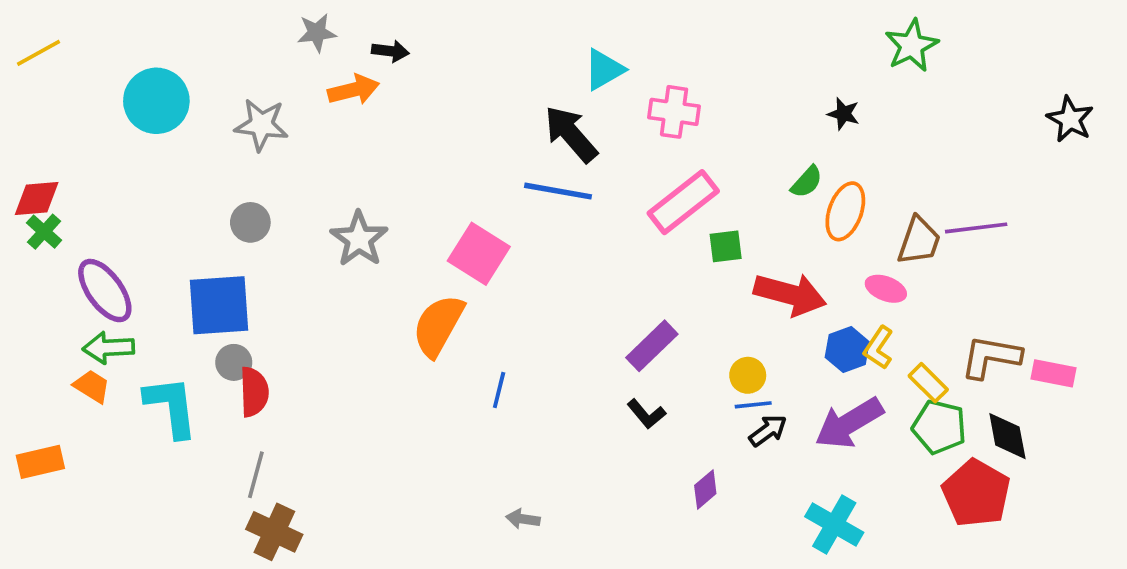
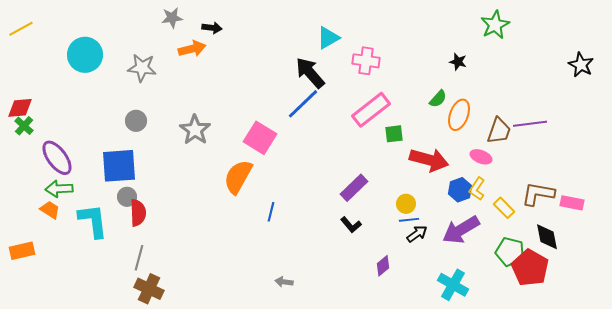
blue line: (558, 191) -> (303, 104), turned -54
green pentagon: (939, 427) -> (510, 252), moved

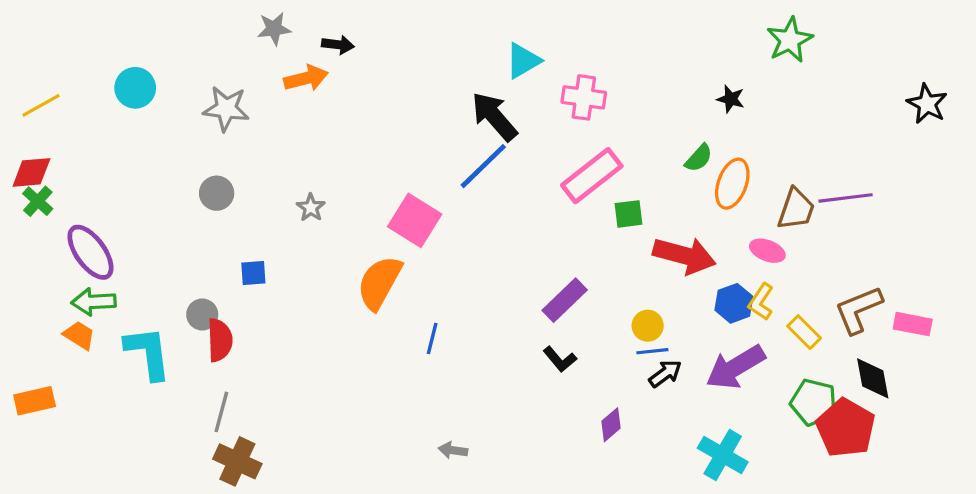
yellow line: (21, 29) -> (41, 105), moved
cyan circle: (85, 55) -> (135, 88), size x0.7
gray star: (195, 130) -> (311, 208), size x0.6
blue square: (119, 166) -> (253, 273), moved, size x0.5
brown L-shape: (538, 194) -> (858, 310), turned -32

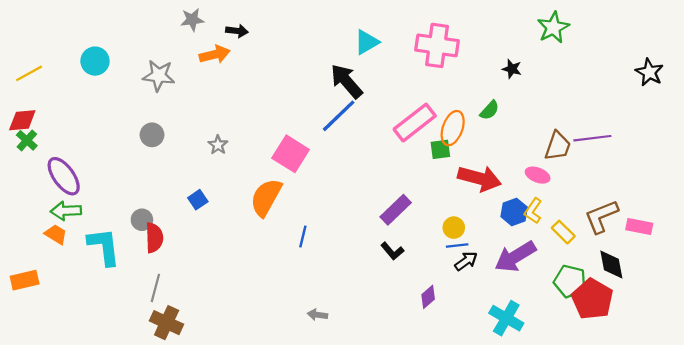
pink cross: (584, 97) -> (437, 45), moved, size x1.4
orange ellipse: (732, 184) -> (453, 128), moved
blue square: (253, 273) -> (198, 200), moved, turned -30

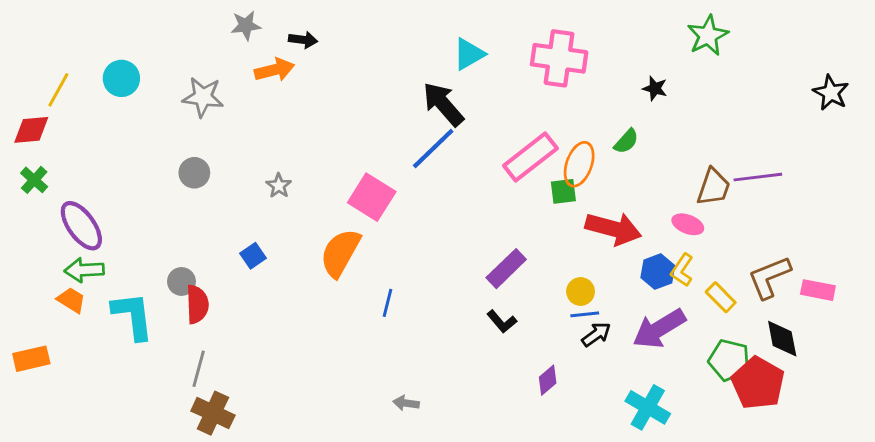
yellow line: (29, 73) -> (58, 90), moved, turned -32
red diamond: (22, 120) -> (31, 130), moved

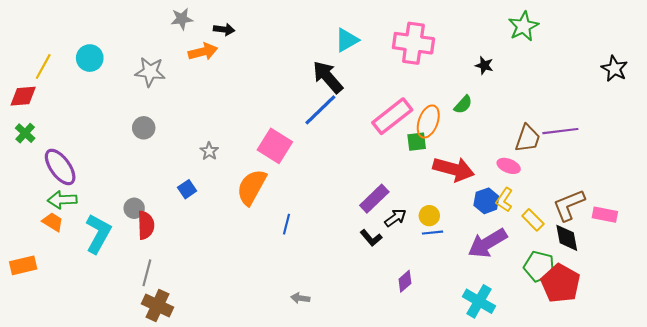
gray star: (279, 186) -> (209, 151), moved
cyan L-shape: (133, 316) -> (98, 234), turned 36
black arrow: (596, 334) -> (395, 218), moved
black diamond: (782, 339) -> (567, 238), moved

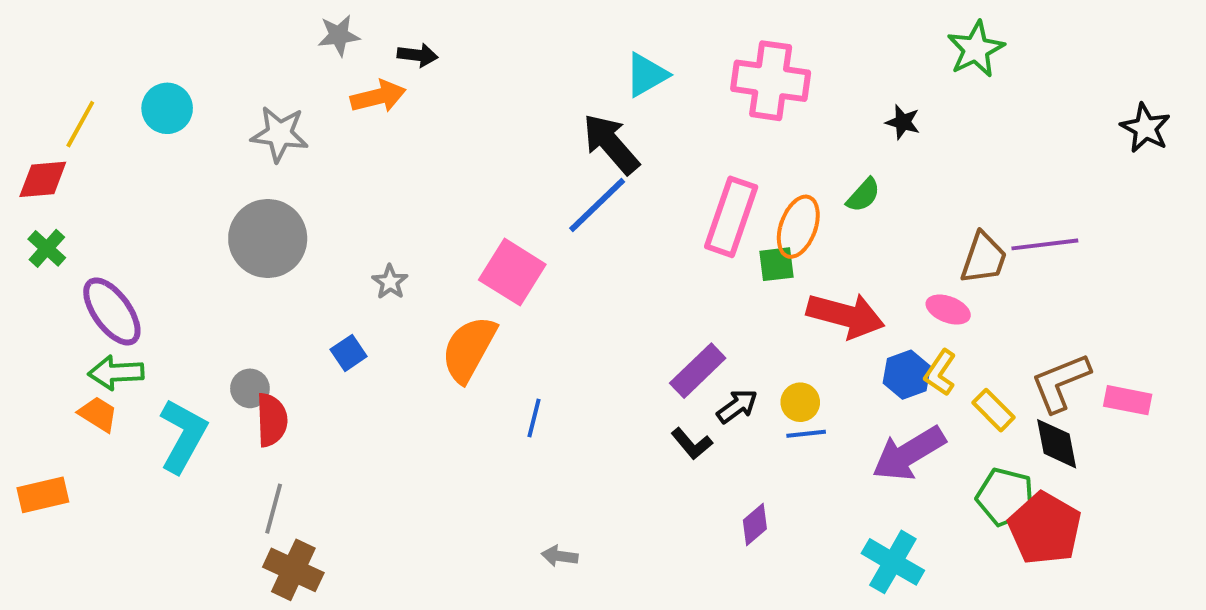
pink rectangle: (392, 116) -> (731, 217), turned -33
gray circle: (144, 128) -> (268, 239), size x1.8

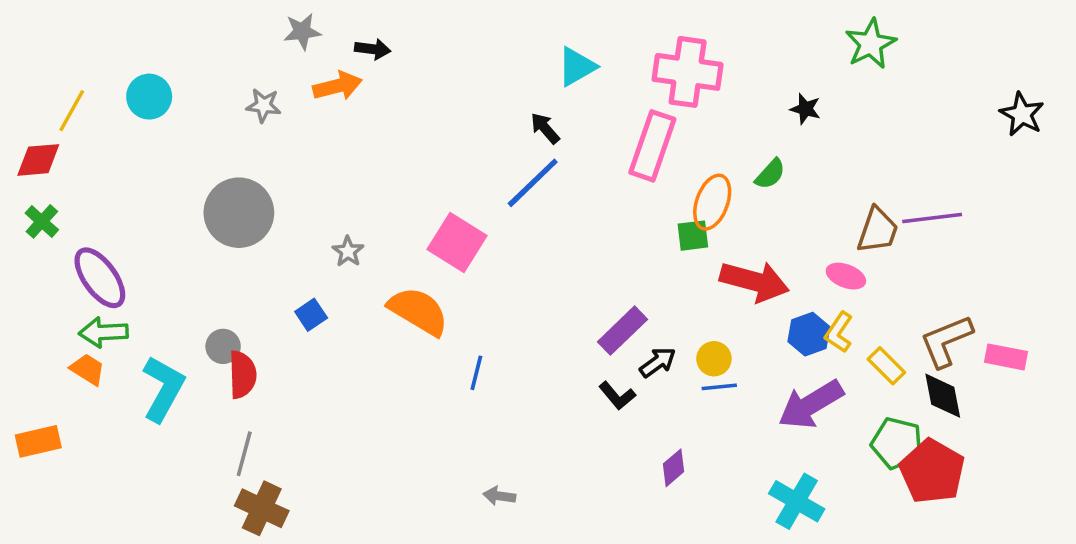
gray star: (280, 134) -> (264, 105), moved, size x0.7
black arrow: (611, 144) -> (545, 128), size x0.6
pink rectangle: (731, 217) -> (652, 146), moved
orange semicircle: (469, 349) -> (418, 311), turned 92

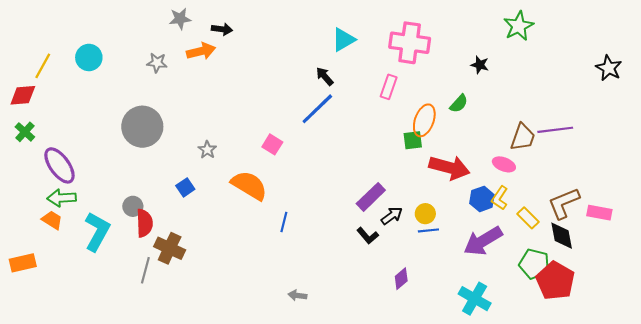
pink rectangle: (652, 146) -> (389, 87), size x0.6
pink square: (457, 243) -> (272, 144), size x0.6
brown cross: (262, 508) -> (170, 248), moved

